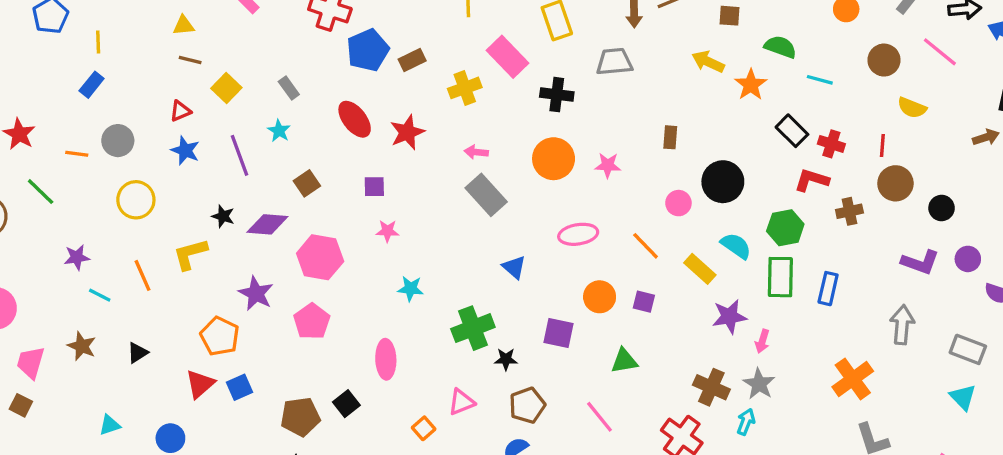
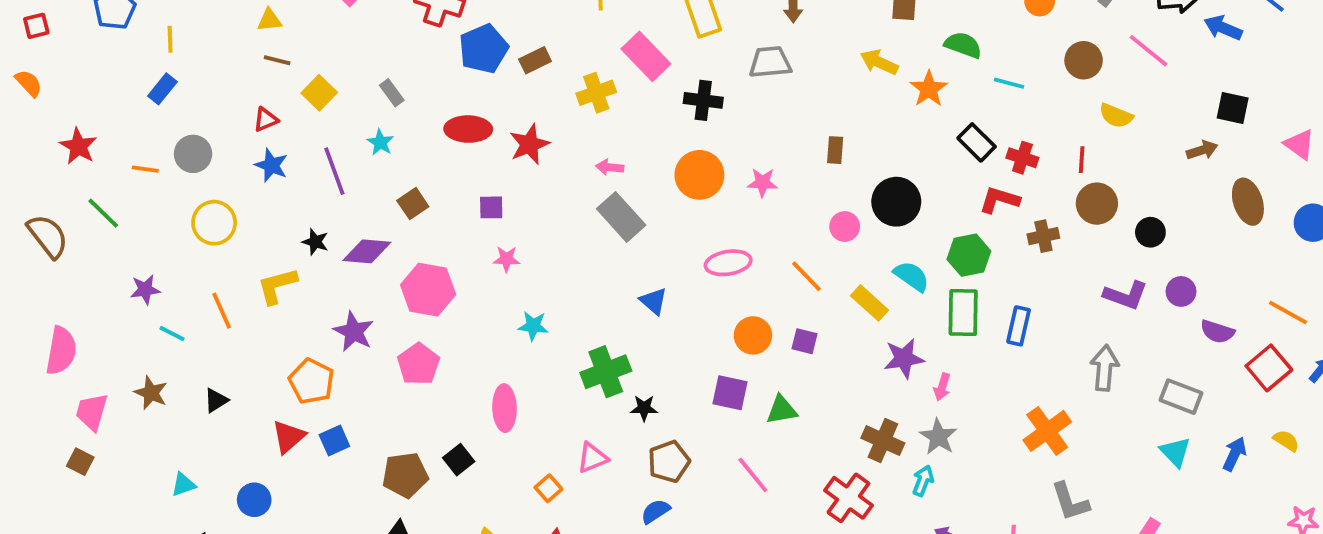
red ellipse: (355, 119) -> (468, 129), turned -51
purple square: (558, 333) -> (730, 393), moved

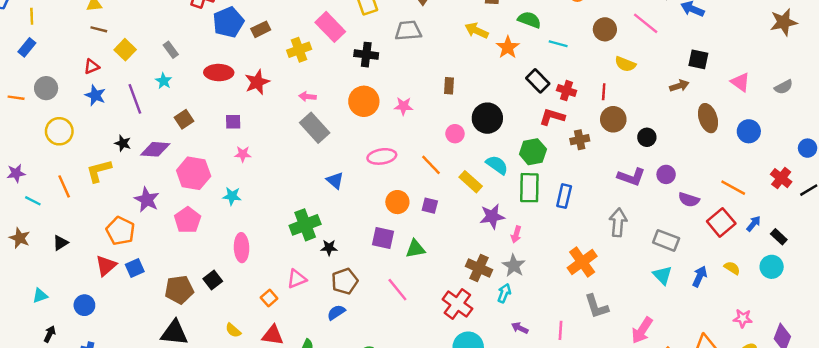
cyan star: (533, 326) -> (232, 196), moved

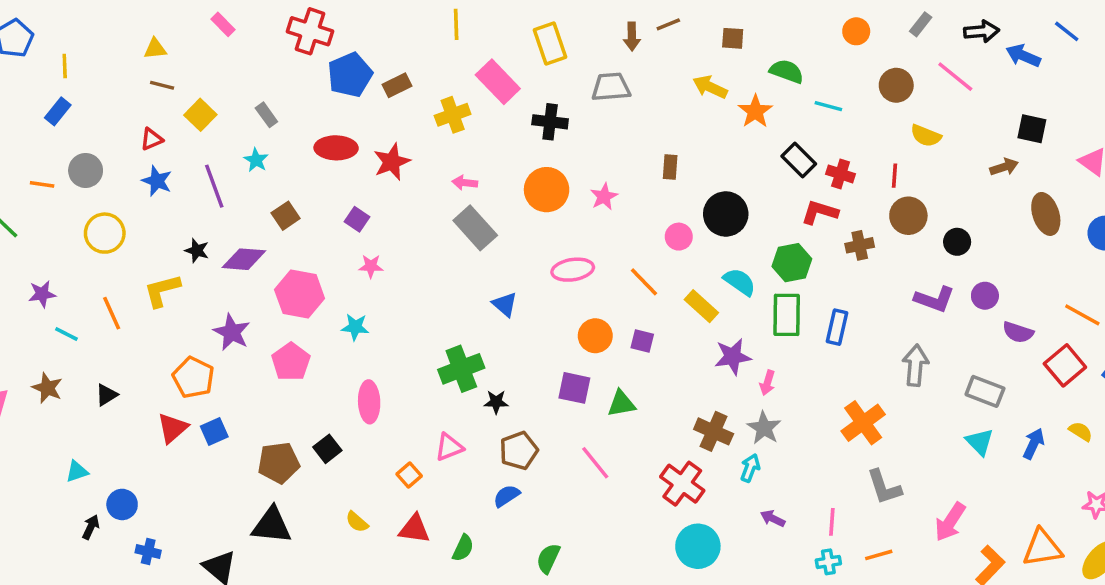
pink star: (403, 106) -> (604, 197), turned -30
purple square: (233, 122) -> (357, 219), turned 35
blue circle: (84, 305) -> (122, 504), moved

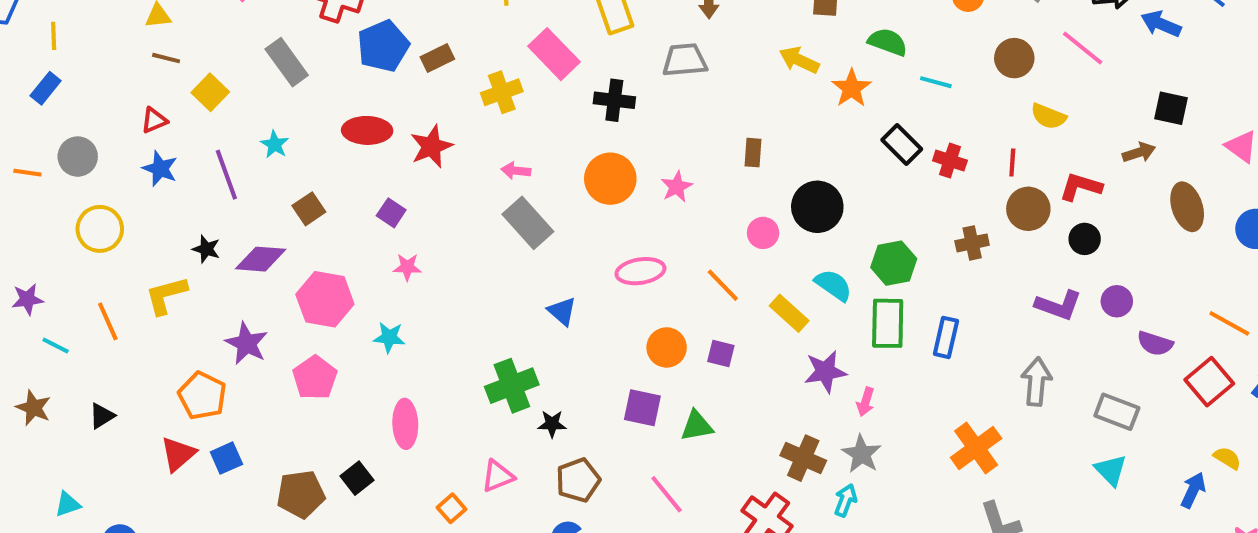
gray rectangle: (266, 115) -> (287, 62), moved, size x1.6
red L-shape: (820, 212) -> (1081, 187), moved
blue arrow: (1034, 444) -> (1193, 490), moved

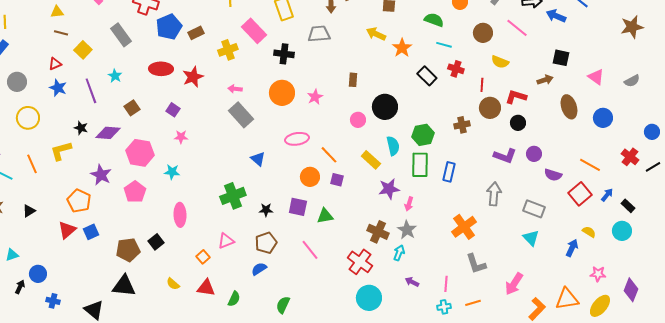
green semicircle: (888, 42) -> (434, 20), moved
red cross: (950, 161) -> (456, 69), moved
orange line: (723, 285) -> (329, 155), moved
cyan semicircle: (833, 285) -> (393, 146), turned 42
black star: (552, 424) -> (266, 210), moved

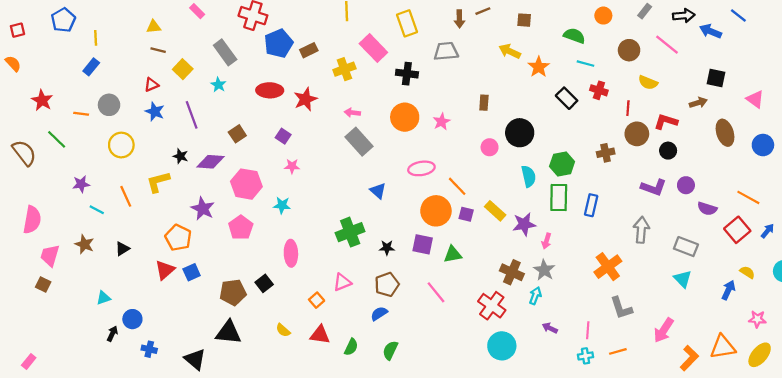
cyan star: (115, 76) -> (218, 85), moved
yellow rectangle: (371, 160) -> (495, 211), moved
orange circle: (310, 177) -> (436, 211), size x1.4
green semicircle: (283, 305) -> (390, 350), moved

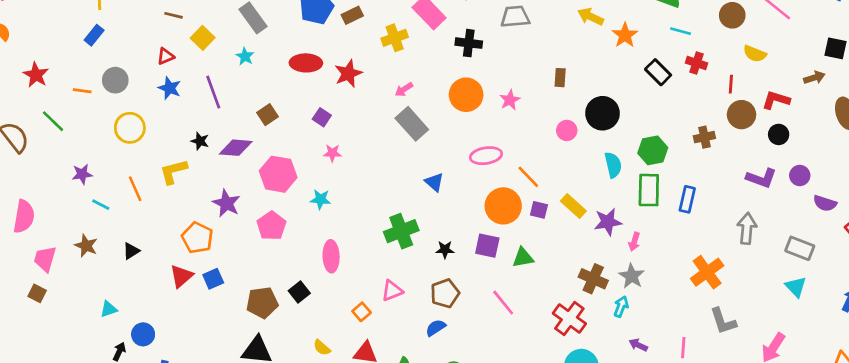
pink arrow: (352, 113) -> (404, 89), turned -40

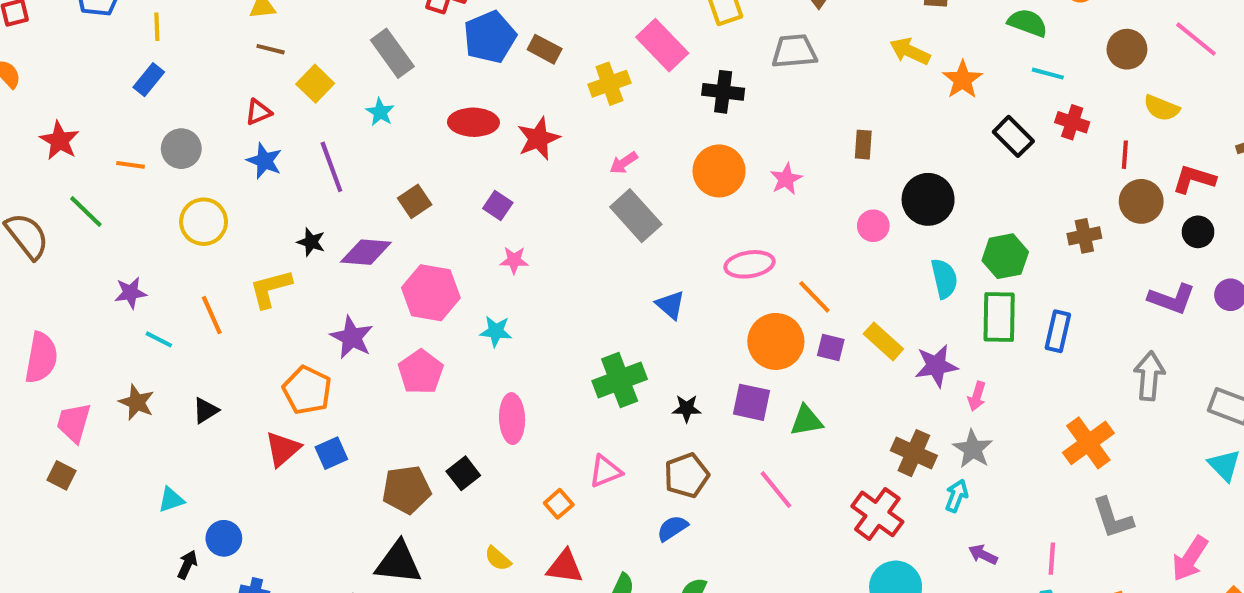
brown rectangle: (352, 15) -> (545, 49), turned 54

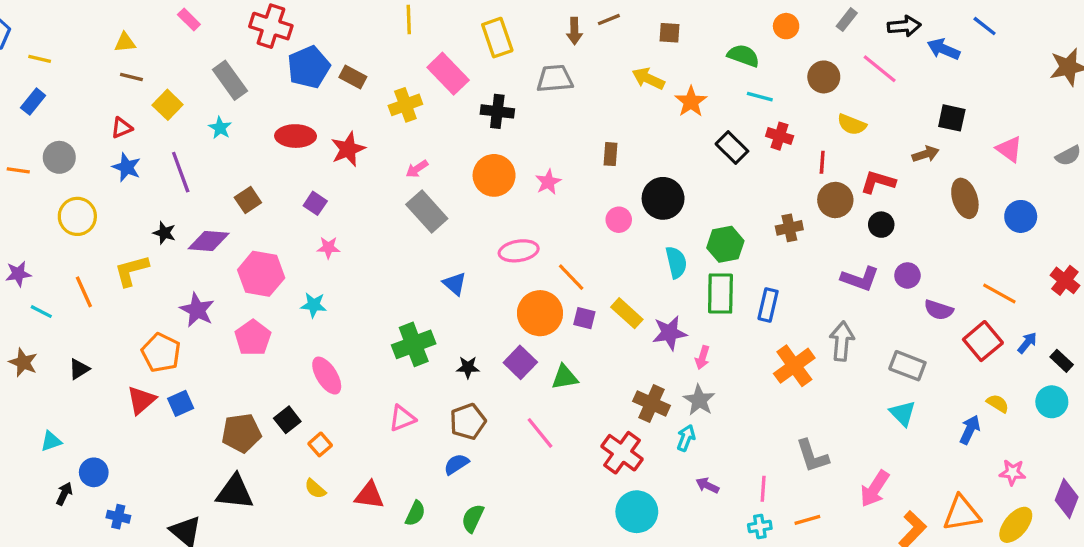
yellow line: (157, 27) -> (40, 59), turned -75
purple square: (752, 402) -> (520, 362), turned 32
pink ellipse: (512, 419) -> (327, 376), turned -30
orange cross: (1088, 443) -> (794, 366), moved
orange square: (559, 504) -> (320, 444), moved

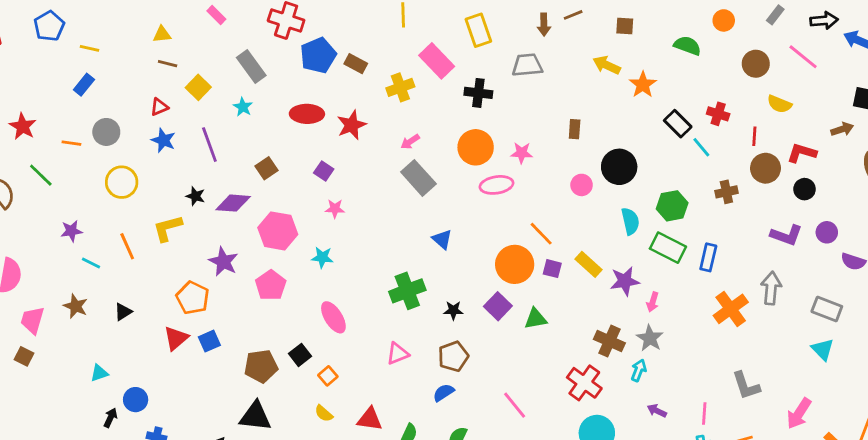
cyan line: (760, 97) -> (701, 147), moved, turned 35
pink star: (548, 182) -> (522, 153), turned 30
pink ellipse: (519, 251) -> (497, 185), moved
green rectangle: (720, 294) -> (668, 248), turned -64
pink line: (540, 433) -> (515, 405), moved

